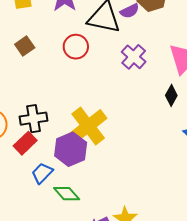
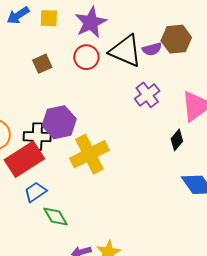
red circle: (76, 47) -> (86, 57), moved
red rectangle: (25, 143) -> (24, 159), size x1.6
purple hexagon: (71, 149) -> (59, 122), moved

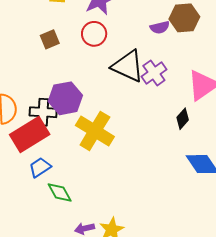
black triangle: (125, 51) -> (128, 66), moved
yellow cross: (89, 154) -> (95, 131), turned -33

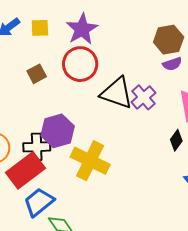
purple semicircle: (160, 27) -> (172, 64), moved
red circle: (94, 34) -> (80, 64), size x1.4
blue trapezoid: (40, 167) -> (39, 202), size x1.4

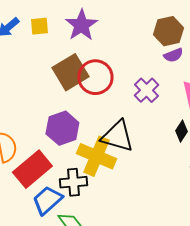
red circle: (80, 64) -> (95, 77), moved
brown square: (37, 74) -> (70, 72), moved, size x1.8
black triangle: (117, 93) -> (117, 136), moved
black cross: (37, 147) -> (73, 182), moved

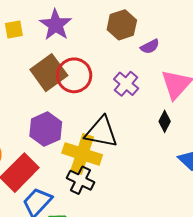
brown hexagon: (168, 31) -> (122, 25), moved
black cross: (73, 182) -> (80, 180), moved, turned 36

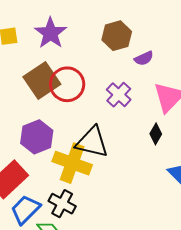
black cross: (80, 180) -> (62, 204), moved

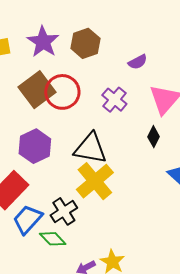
brown hexagon: (117, 36) -> (85, 43), moved
yellow cross: (72, 163) -> (95, 181), moved, turned 33
black cross: (62, 204) -> (64, 211), turned 32

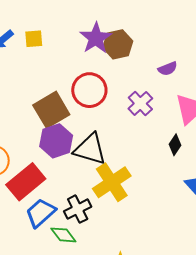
purple star: (43, 42) -> (96, 38), moved
brown square: (37, 90) -> (51, 110), moved
black triangle: (90, 148) -> (90, 149), moved

